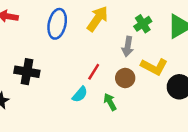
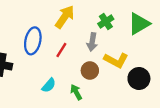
blue ellipse: (57, 24) -> (33, 41), moved
red line: (94, 72) -> (61, 50), moved

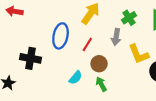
yellow L-shape: (116, 60) -> (139, 54), turned 40
brown circle: (90, 71) -> (99, 64), moved

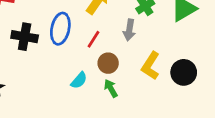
yellow L-shape: (139, 54) -> (151, 66), moved, turned 55
black cross: (31, 58) -> (25, 37), moved

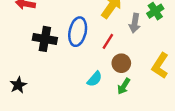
gray arrow: (129, 30) -> (135, 23), moved
green arrow: (111, 88) -> (124, 86), turned -119

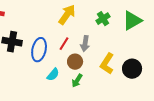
gray arrow: (135, 23) -> (85, 44), moved
blue ellipse: (78, 32) -> (39, 50), moved

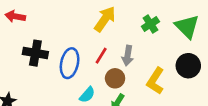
green triangle: (132, 21) -> (187, 27), turned -45
black circle: (132, 69) -> (188, 66), moved

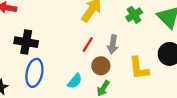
blue ellipse: (70, 63) -> (34, 73), moved
yellow L-shape: (155, 81) -> (139, 68), turned -40

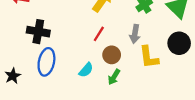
gray arrow: (113, 44) -> (135, 34), moved

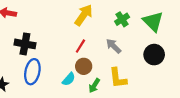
gray arrow: (135, 34) -> (114, 46), turned 126
brown circle: (112, 55) -> (84, 66), moved
yellow L-shape: (149, 57) -> (118, 78), moved

